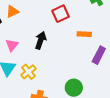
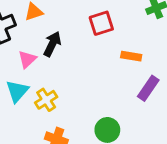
black arrow: (41, 40) -> (52, 44), moved

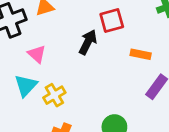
black arrow: (52, 44) -> (88, 42), moved
pink triangle: (27, 59) -> (37, 54), turned -36

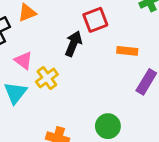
yellow cross: (54, 95) -> (47, 78), moved

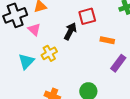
pink triangle: (24, 60) -> (34, 29), moved

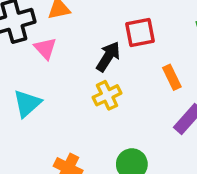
orange rectangle: (107, 40) -> (172, 77), turned 48
yellow cross: (49, 53) -> (107, 95), moved

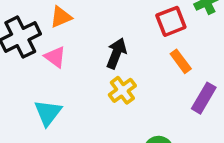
red square: (140, 33) -> (171, 21), moved

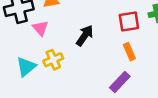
yellow cross: (122, 90) -> (53, 60), moved
purple rectangle: (204, 98) -> (120, 82), moved

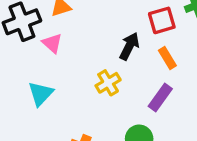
black arrow: (85, 36) -> (129, 46), moved
yellow cross: (53, 60) -> (108, 83), moved

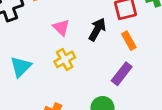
pink triangle: (52, 43) -> (61, 27), moved
yellow cross: (108, 83) -> (65, 59), moved

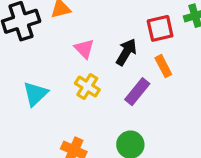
yellow cross: (65, 59) -> (87, 87), turned -30
purple rectangle: (122, 74) -> (137, 92), moved

